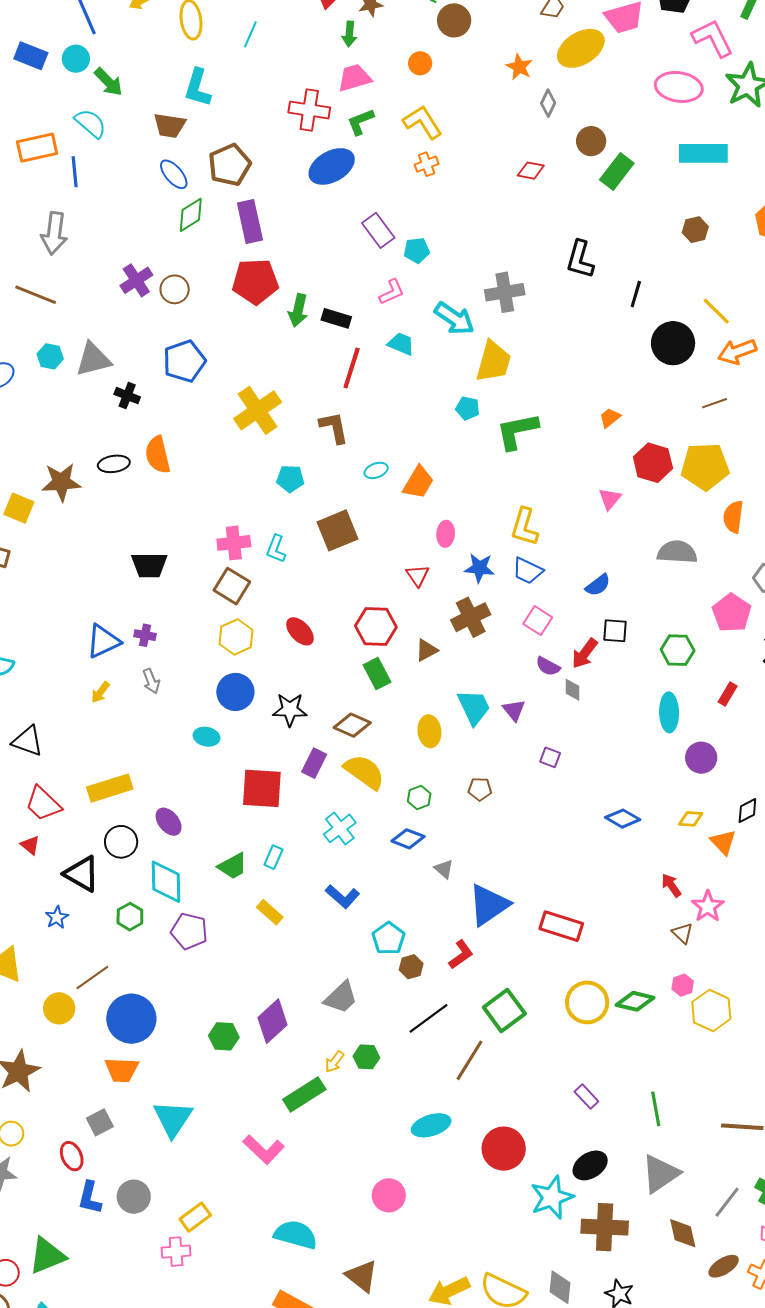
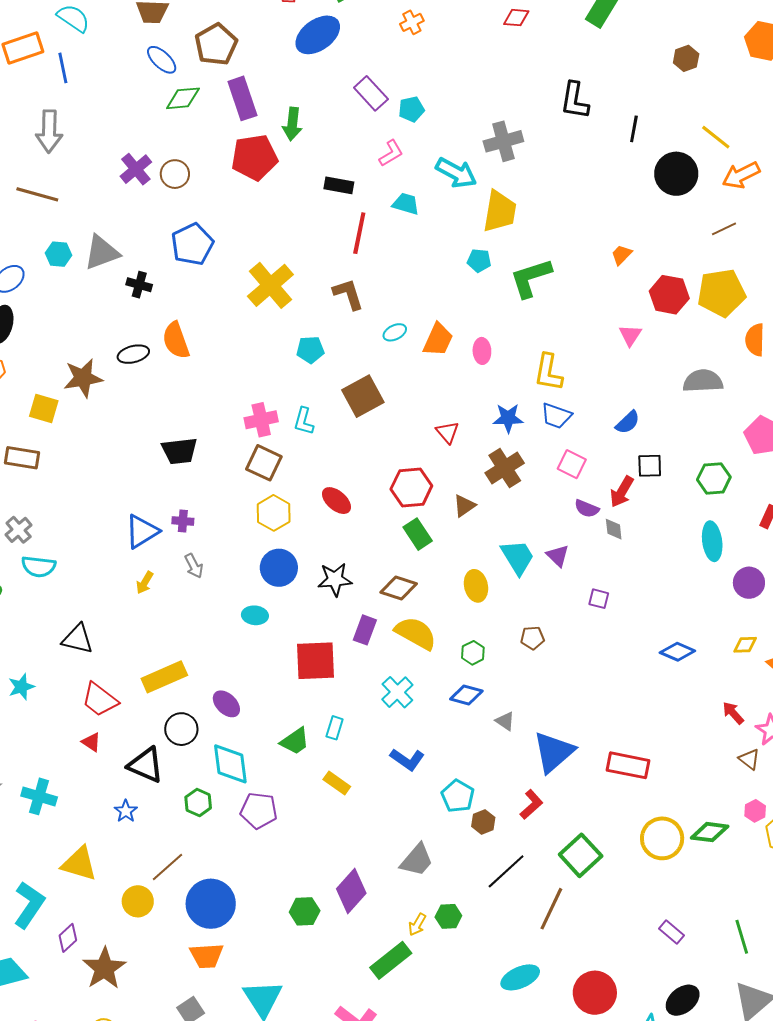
green diamond: (191, 215) -> (183, 98), turned 33
green arrow: (298, 310) -> (292, 124), moved
pink ellipse: (446, 534) -> (482, 351), moved

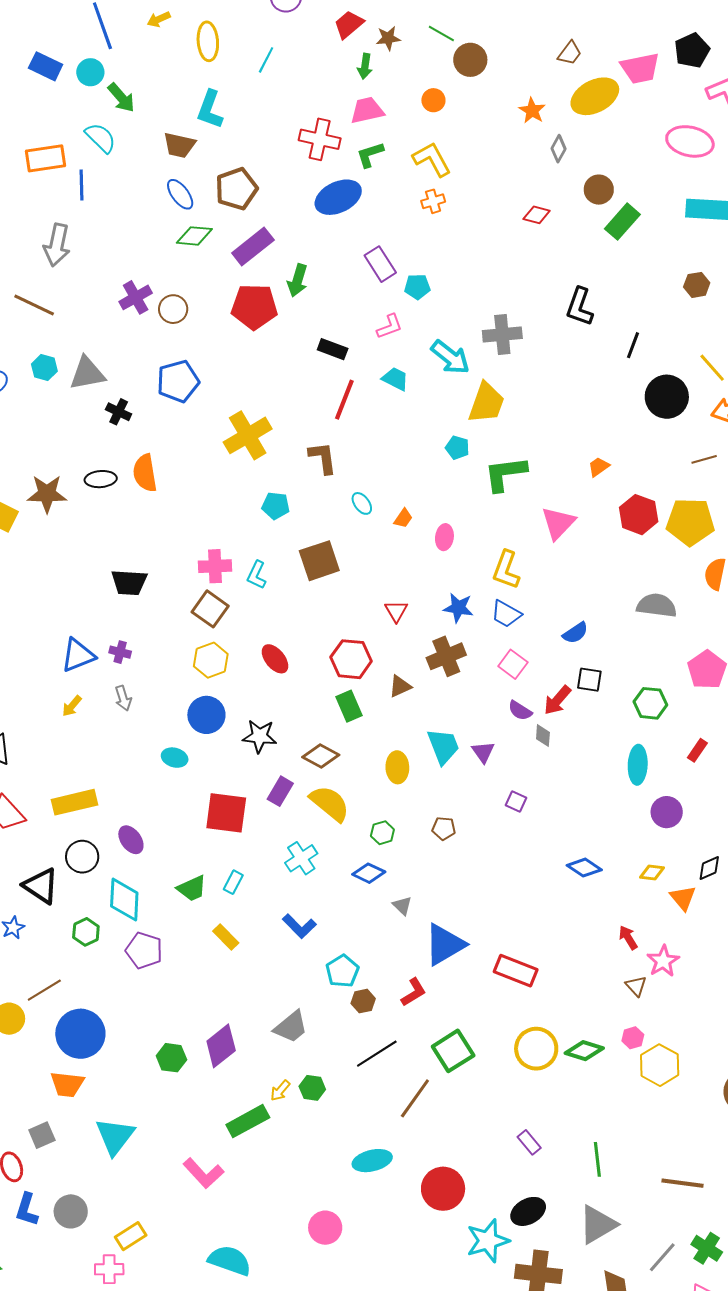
purple rectangle: (242, 98) -> (253, 246), turned 60
cyan ellipse: (395, 332) -> (362, 503), turned 70
pink triangle: (630, 335) -> (558, 523), moved, size x1.5
orange trapezoid: (438, 340) -> (403, 518), size x0.6

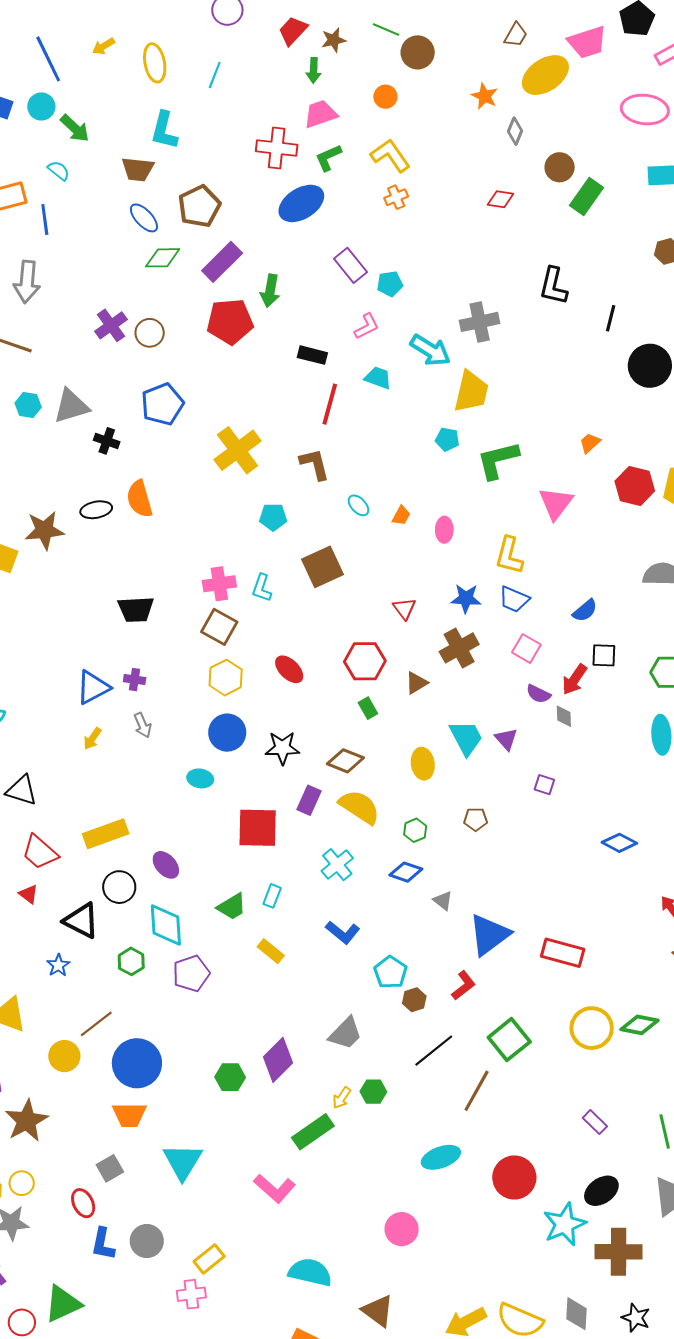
cyan semicircle: (101, 138) -> (59, 170), size x0.7
green rectangle: (349, 706) -> (368, 708), size x0.7
purple pentagon: (144, 950) -> (191, 973), turned -30

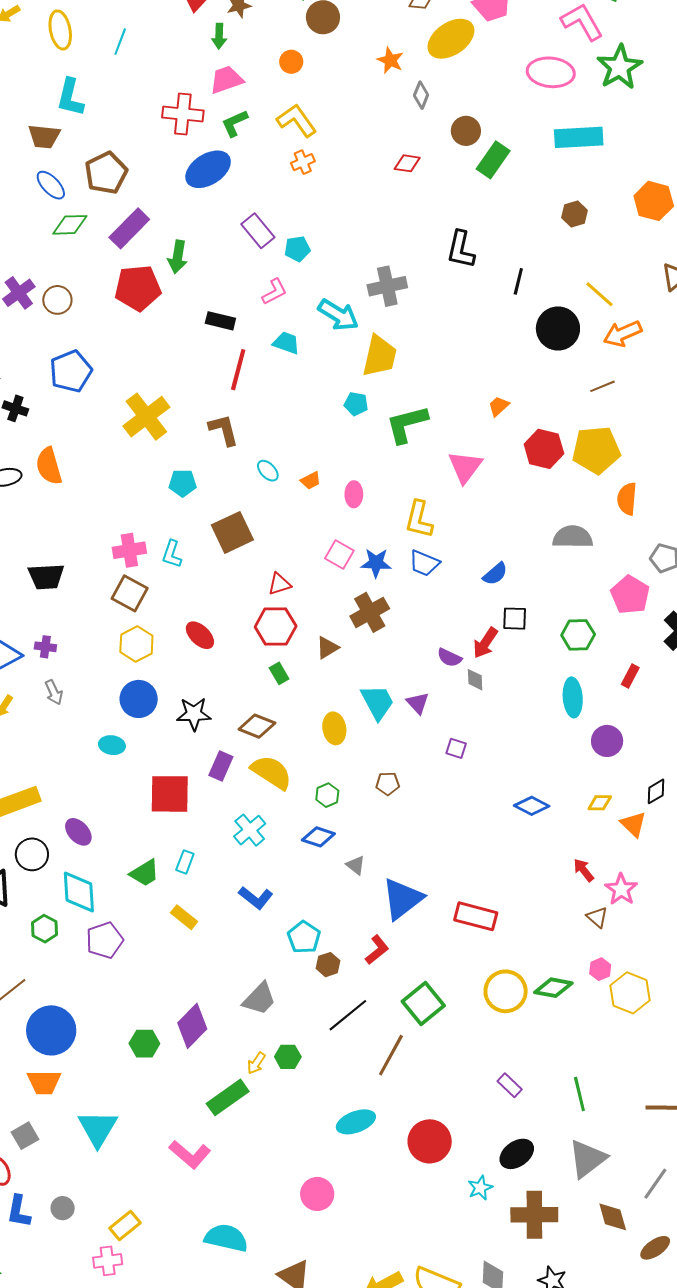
orange trapezoid: (401, 516) -> (311, 480), turned 35
red triangle: (404, 609) -> (279, 584), moved, turned 50
pink square: (526, 649) -> (339, 555), moved
cyan star: (565, 1224) -> (480, 1188), size x0.6
gray circle: (147, 1241) -> (63, 1208), size x0.7

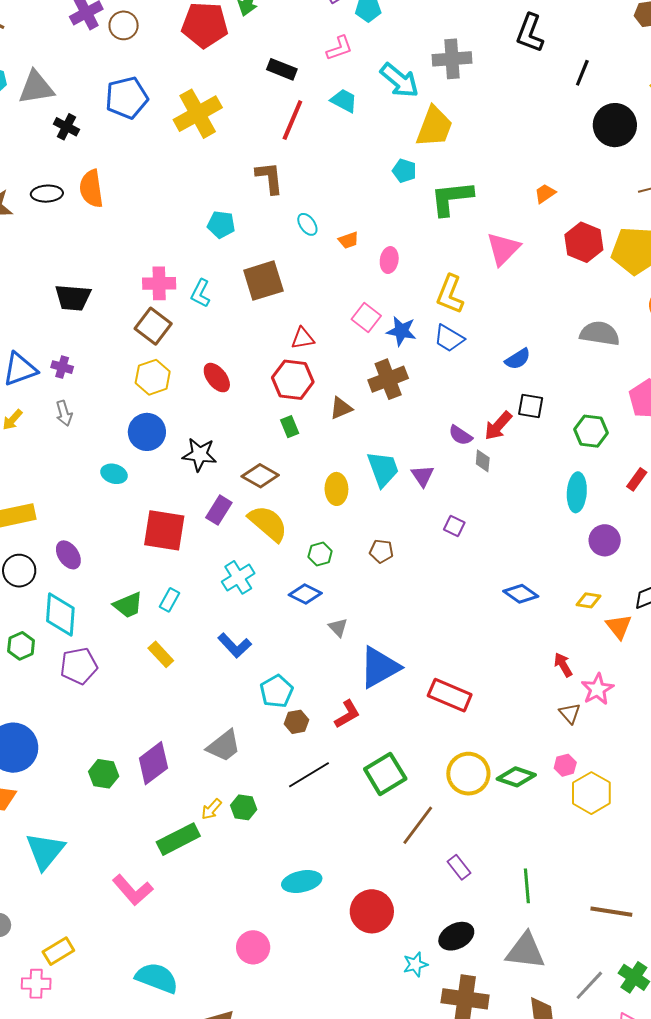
yellow cross: (146, 417) -> (198, 114), moved
brown line: (391, 1055) -> (418, 825), moved
gray triangle: (587, 1159) -> (525, 951), turned 36

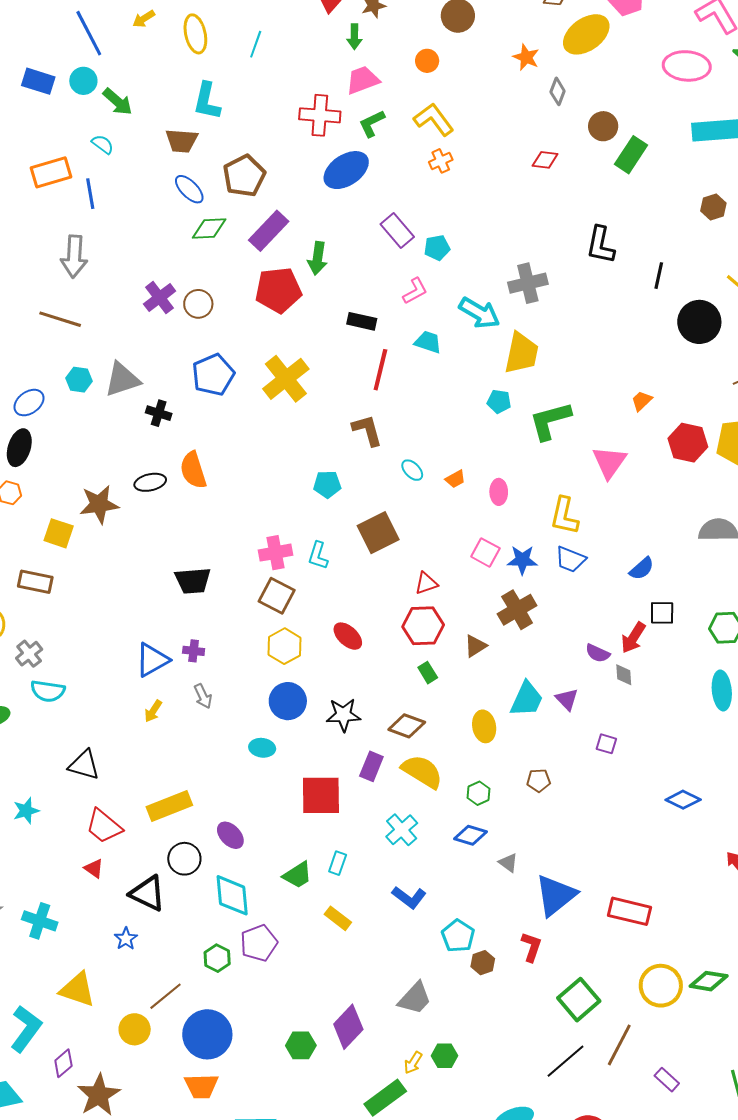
cyan trapezoid: (383, 469) -> (527, 699), turned 54
green hexagon: (21, 646) -> (217, 958), moved
red L-shape: (347, 714) -> (531, 947), turned -32
black line: (309, 775) -> (566, 1061), moved

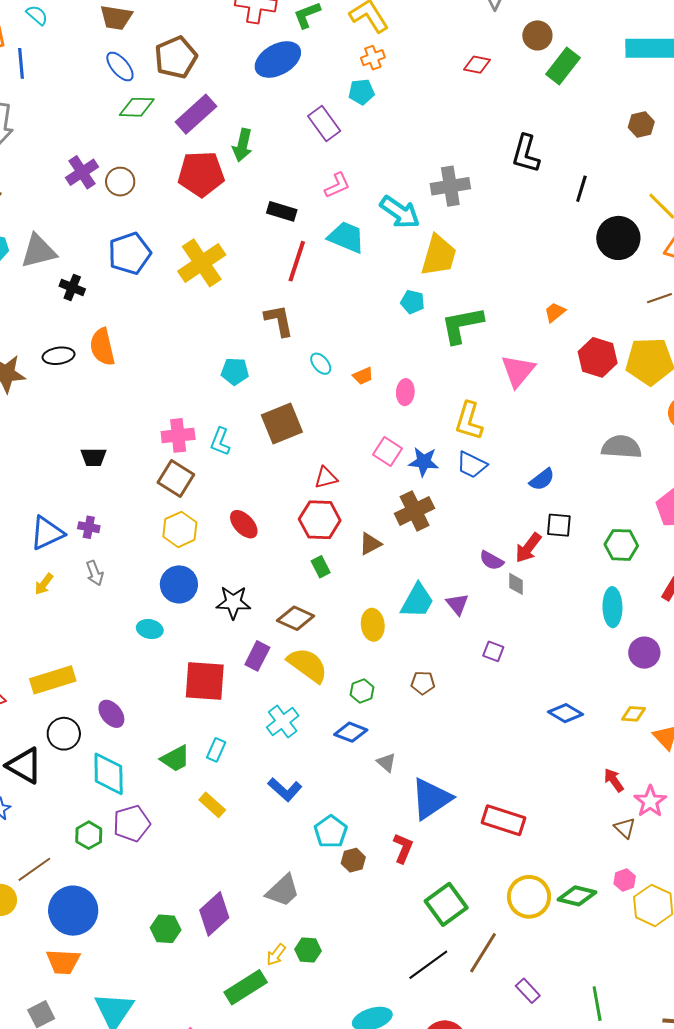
cyan pentagon: (437, 248) -> (362, 92), moved
cyan trapezoid: (428, 342) -> (346, 237), size x1.4
black trapezoid: (193, 581) -> (93, 457), size x0.7

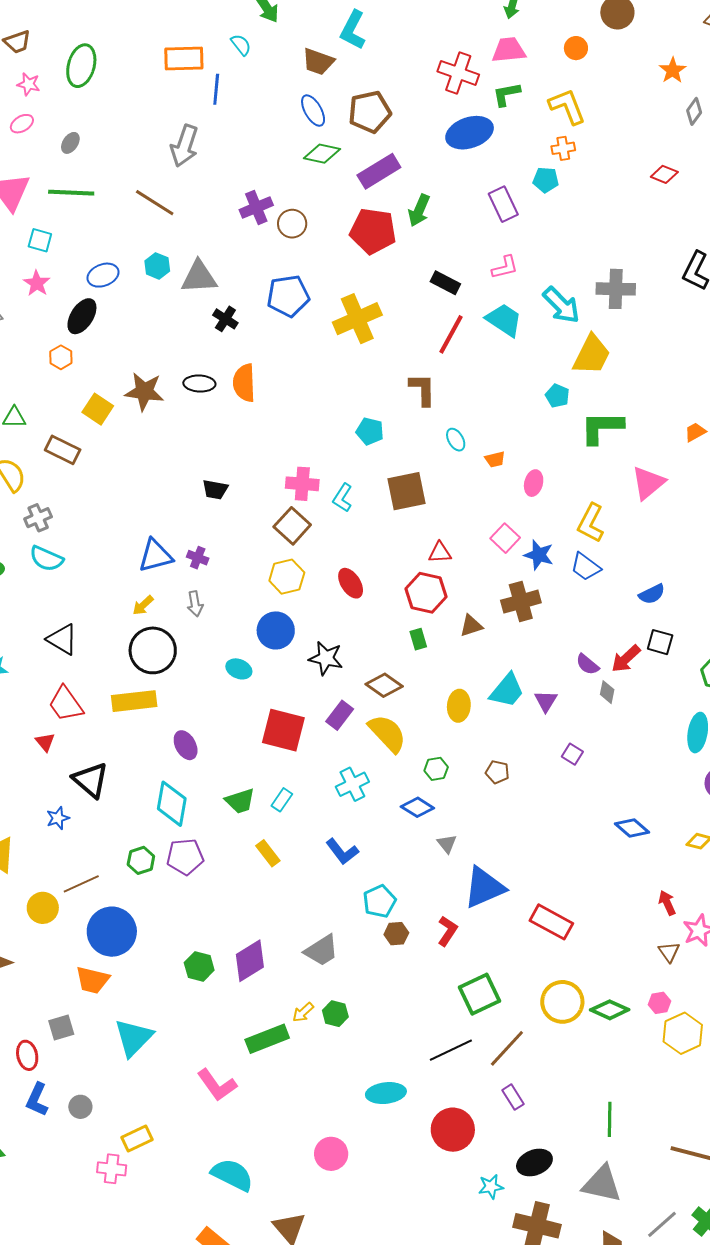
black circle: (64, 734) -> (153, 650), moved, size x1.4
purple rectangle: (528, 991) -> (513, 1097), moved

